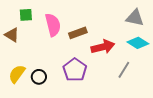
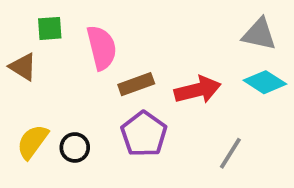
brown rectangle: (78, 33) -> (136, 84), moved
gray line: (124, 70) -> (230, 153), moved

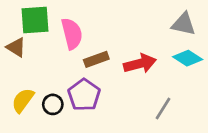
green square: (50, 28) -> (35, 20), size x1.6
purple pentagon: (144, 134) -> (84, 95), moved

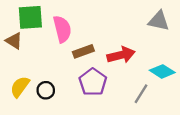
cyan diamond: (188, 58) -> (162, 71), moved
purple pentagon: (84, 95) -> (93, 82), moved

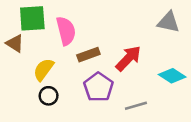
red arrow: (121, 55) -> (128, 58), turned -32
yellow semicircle: (20, 87) -> (44, 70), moved
gray line: (141, 94) -> (136, 106), moved, turned 42

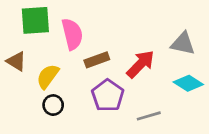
gray triangle: (168, 22) -> (183, 44), moved
brown triangle: (15, 43) -> (16, 61), moved

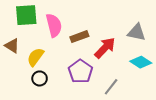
brown rectangle: (97, 60) -> (79, 37), moved
gray line: (149, 116) -> (111, 87), turned -36

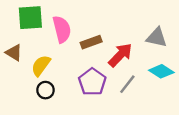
gray line: (111, 87) -> (127, 84), moved

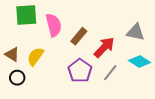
brown rectangle: (91, 42) -> (79, 36), turned -30
brown triangle: (14, 53) -> (12, 54), moved
black circle: (45, 90) -> (17, 78), moved

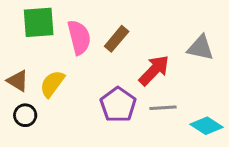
brown rectangle: (79, 36) -> (117, 39), moved
cyan diamond: (140, 61) -> (206, 126), moved
gray line: (110, 73) -> (163, 108), turned 48

